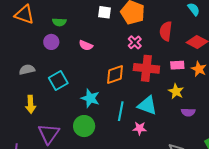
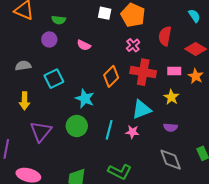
orange diamond: (115, 75) -> (111, 76), turned -30
cyan triangle: (147, 105) -> (142, 109), turned -45
cyan line: (121, 111) -> (109, 130), moved
purple semicircle: (188, 112) -> (170, 127), moved

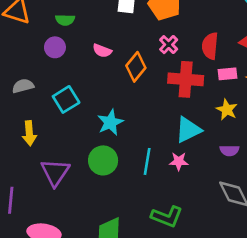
red semicircle: (165, 36) -> (210, 46), moved
orange diamond: (111, 76) -> (136, 67), moved
cyan star: (85, 99) -> (110, 122), turned 30

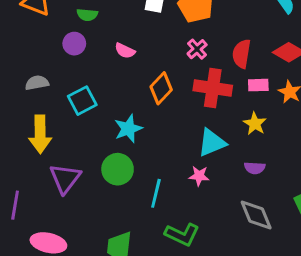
orange diamond: (136, 67) -> (161, 88), moved
yellow arrow: (29, 133) -> (40, 134), size x1.4
cyan line: (147, 161) -> (156, 193), moved

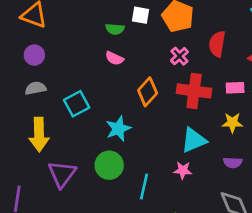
green semicircle: (87, 15) -> (115, 29), moved
purple circle: (74, 44) -> (34, 55), moved
red semicircle: (242, 54) -> (217, 44), moved
yellow star: (255, 124) -> (232, 123), turned -30

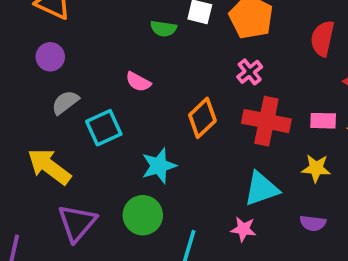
red semicircle: (217, 44) -> (323, 38), moved
pink semicircle: (114, 58) -> (138, 82), moved
gray semicircle: (36, 88) -> (65, 102), moved, turned -30
yellow arrow: (39, 135) -> (49, 166), turned 124

